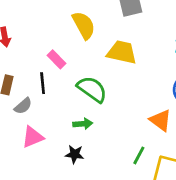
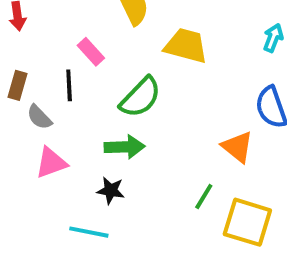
green semicircle: (92, 89) -> (140, 97), turned 96
gray semicircle: (23, 106) -> (39, 117), turned 84
green arrow: (83, 124) -> (125, 147), size x1.4

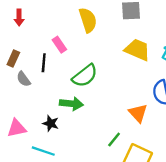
yellow trapezoid: (186, 46) -> (137, 50), moved
pink triangle: (51, 163) -> (17, 128), moved
black star: (111, 190) -> (51, 123), moved

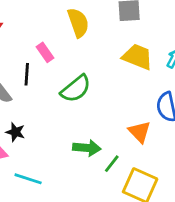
green arrow: (71, 104) -> (87, 148), moved
black star: (51, 123) -> (15, 132), moved

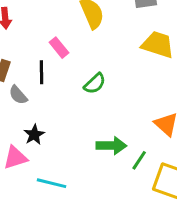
green semicircle: (76, 89) -> (95, 84), size x0.7
black star: (15, 132) -> (34, 135), turned 30

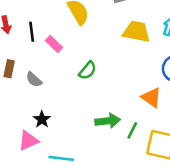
black line: (42, 72) -> (32, 32), moved
gray semicircle: (18, 95) -> (34, 80), moved

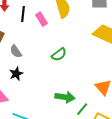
pink rectangle: (54, 44) -> (41, 19), moved
black star: (42, 119) -> (16, 74), moved

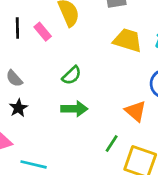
green arrow: (65, 97) -> (74, 109), moved

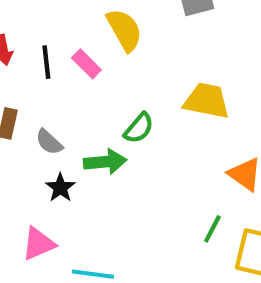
yellow trapezoid: (128, 40) -> (207, 101), moved
green arrow: (74, 109) -> (105, 162), moved

